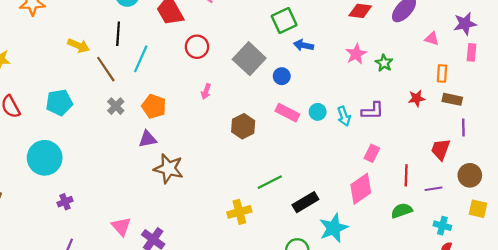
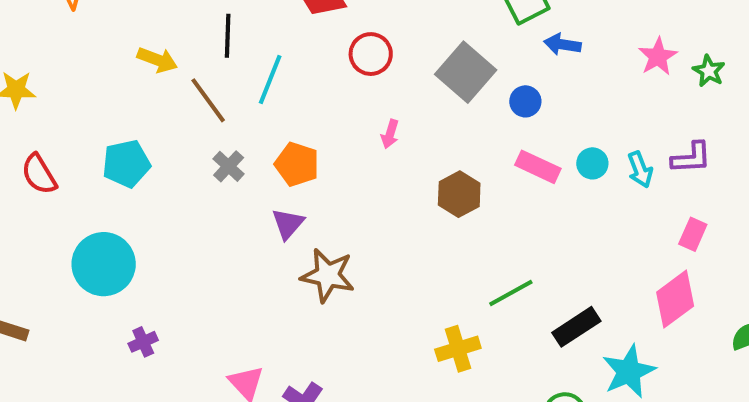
purple triangle: (148, 139) -> (288, 224), turned -36

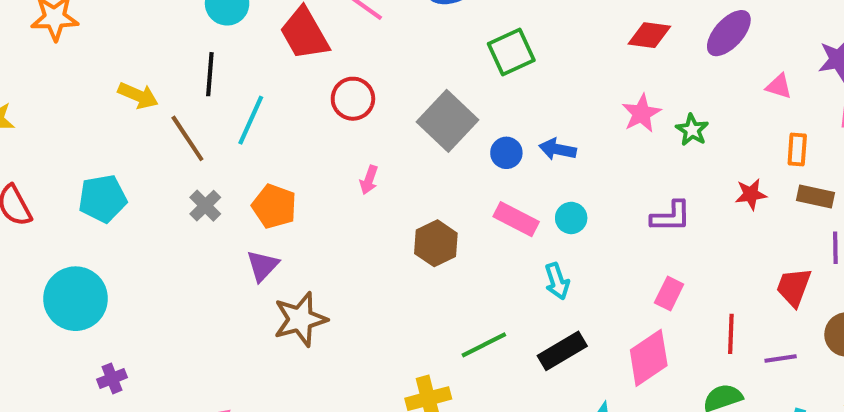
blue arrow: (562, 44) -> (558, 149), moved
cyan arrow: (640, 170) -> (557, 281), moved
brown star: (328, 275) -> (300, 319), turned -30
black rectangle: (576, 327) -> (562, 351), moved

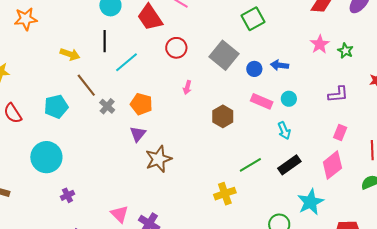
cyan line: (251, 120) -> (127, 62), turned 30
brown line: (187, 138) -> (86, 85), moved

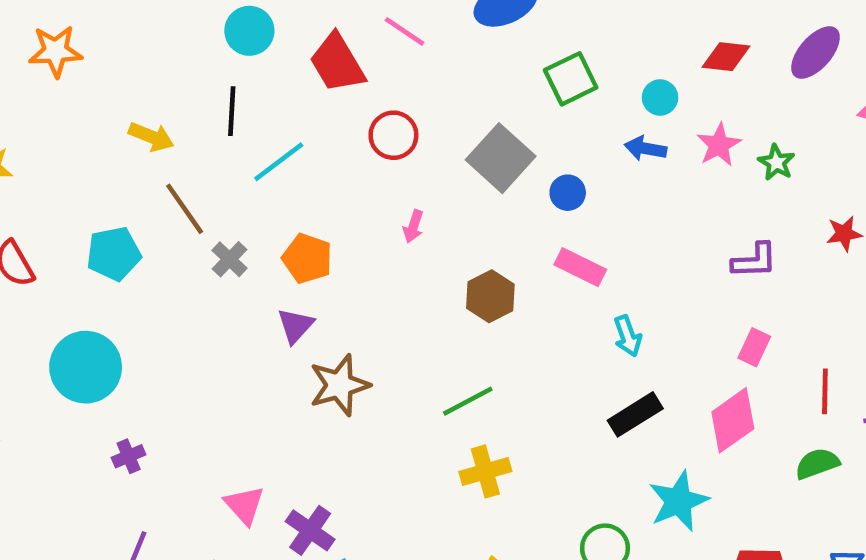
blue arrow: (280, 65) -> (645, 148), moved
cyan circle: (289, 99) -> (660, 98), moved
green line: (250, 165) -> (468, 401), moved

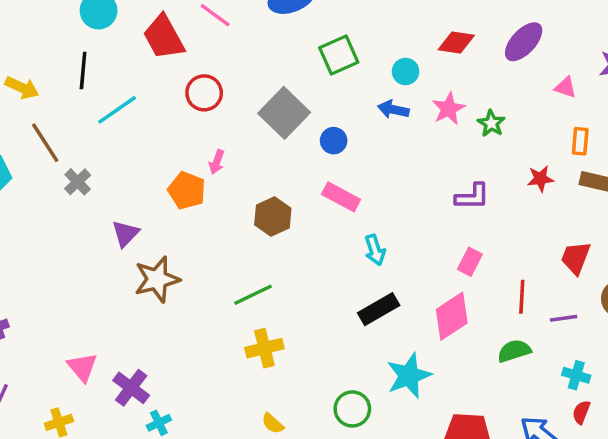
orange pentagon: (307, 258) -> (187, 190), moved

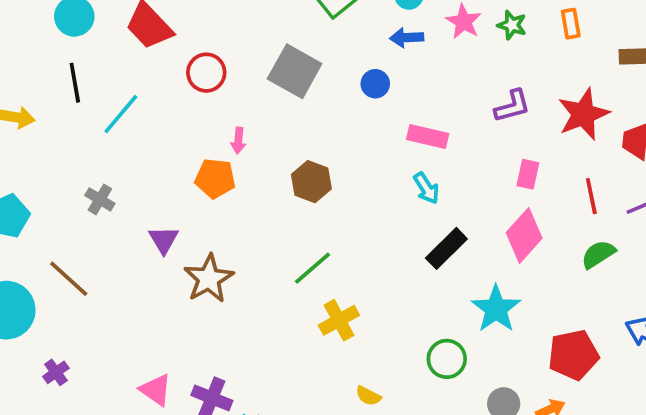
blue circle: (334, 141) -> (375, 84), moved
orange rectangle: (580, 141) -> (571, 24), moved
brown line: (45, 143) -> (69, 279), moved
red star: (540, 179) -> (583, 114), moved, size x1.8
pink rectangle: (341, 197) -> (428, 136), moved

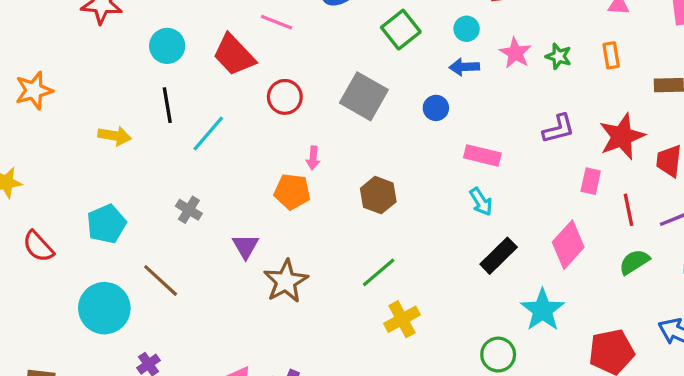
pink rectangle: (528, 174) -> (591, 181), moved

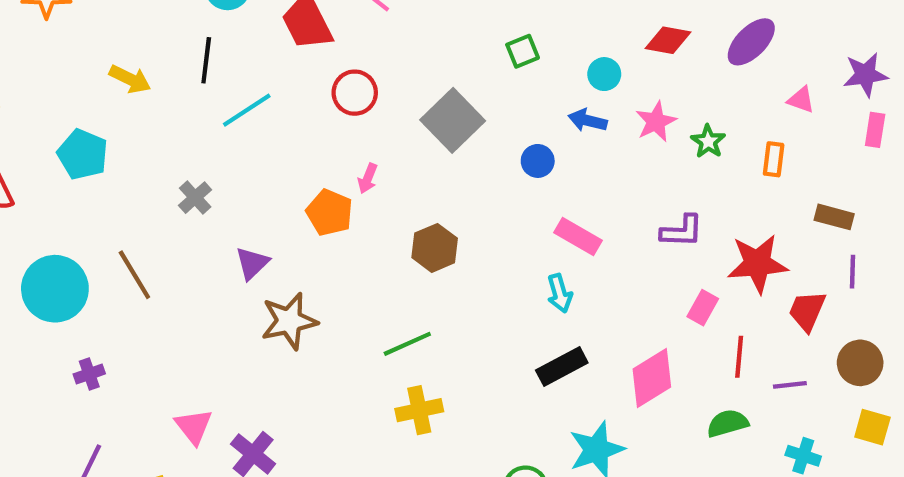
green square: (401, 30) -> (523, 51), size x0.7
cyan pentagon: (106, 224) -> (83, 154), moved, turned 30

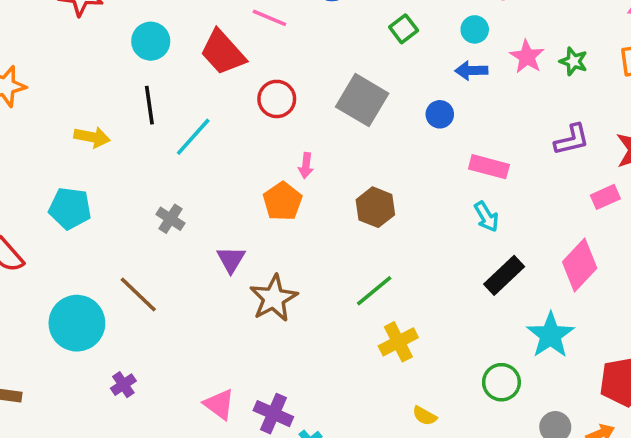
orange pentagon: (330, 212) -> (283, 201), turned 30
pink rectangle: (703, 308) -> (605, 197), turned 52

